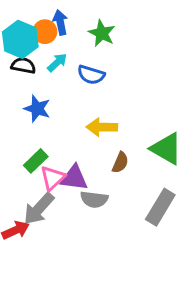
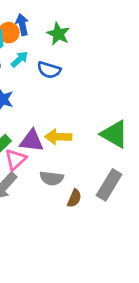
yellow arrow: (102, 127) -> (58, 137), moved
brown semicircle: (120, 162) -> (74, 198), moved
purple triangle: (74, 178) -> (32, 141), moved

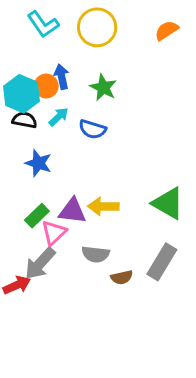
brown semicircle: (74, 198) -> (122, 277), turned 54

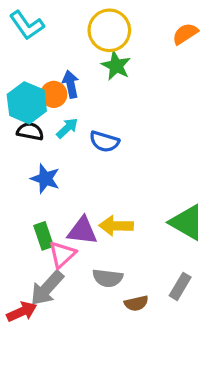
cyan L-shape: (43, 24) -> (27, 25), moved
green star: (103, 88) -> (116, 66), moved
green rectangle: (37, 216) -> (44, 236), turned -65
gray rectangle: (162, 262) -> (180, 286), size x0.7

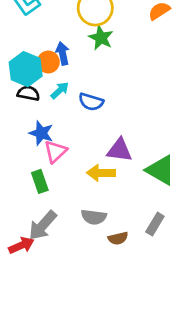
purple triangle: (82, 231) -> (119, 150), moved
pink triangle: (62, 254) -> (55, 152), moved

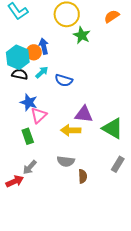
green star: (101, 38) -> (82, 35), moved
gray rectangle: (155, 224) -> (118, 164), moved
gray arrow: (43, 225) -> (30, 167), size x0.7
brown semicircle: (118, 238) -> (83, 176), turned -80

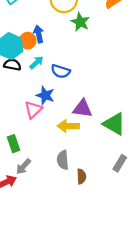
blue star: (29, 102) -> (45, 95), moved
green rectangle: (28, 136) -> (13, 144), moved
gray semicircle: (66, 161) -> (63, 160), turned 78

